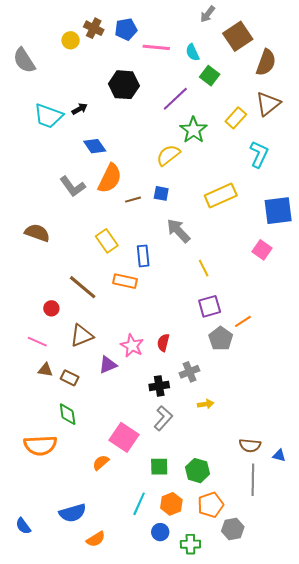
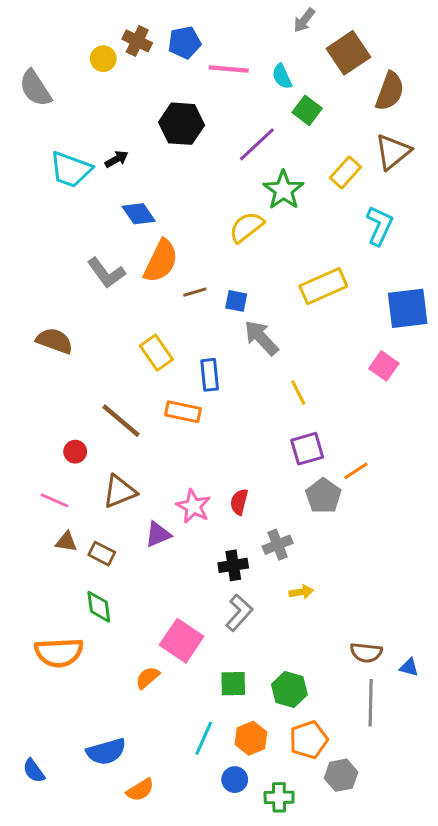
blue square: (161, 193) -> (236, 301), moved

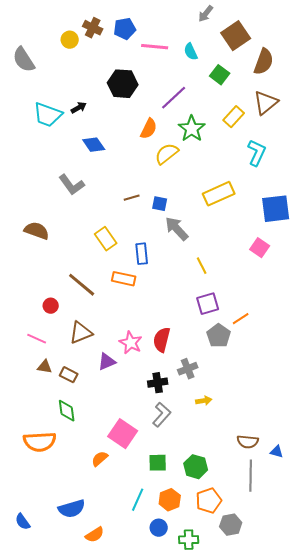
green square: (307, 110) -> (220, 75), moved
orange semicircle: (161, 261) -> (149, 129), moved, size x0.7
red semicircle: (239, 502) -> (162, 340), size x1.4

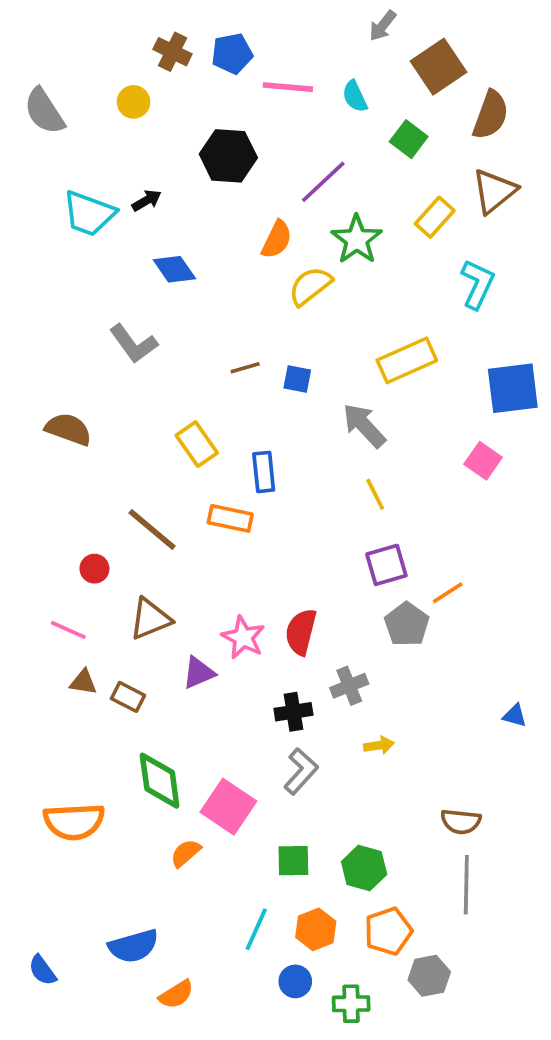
yellow circle: (70, 40) -> (134, 102), moved
gray arrow: (177, 229) -> (364, 425), moved
green diamond: (67, 411) -> (160, 781), moved, size x1.4
blue triangle: (277, 452) -> (515, 716), moved

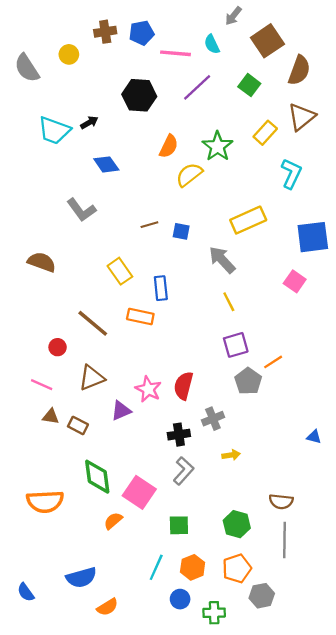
brown cross: (173, 52) -> (105, 32), turned -35
cyan semicircle: (355, 96) -> (212, 44), moved
yellow circle: (134, 102) -> (69, 54), moved
purple line: (323, 182) -> (197, 87), moved
green hexagon: (364, 868) -> (237, 524), moved

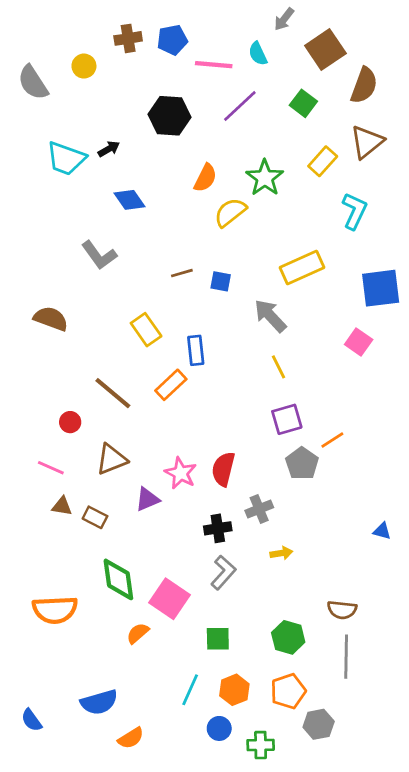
orange rectangle: (140, 317) -> (171, 385), turned -55

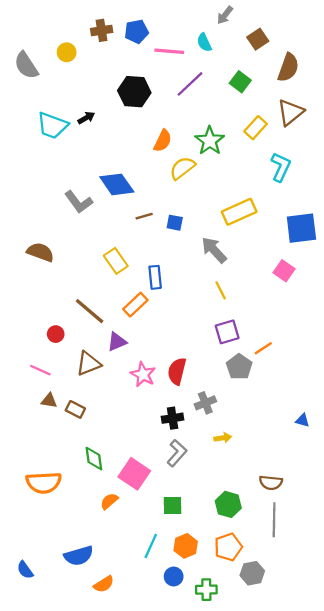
brown square: (325, 49) -> (258, 39), size x0.7
blue diamond: (129, 200) -> (117, 184), moved, size x1.4
purple triangle: (147, 499) -> (117, 342), moved
green diamond: (118, 579) -> (94, 459), size x0.7

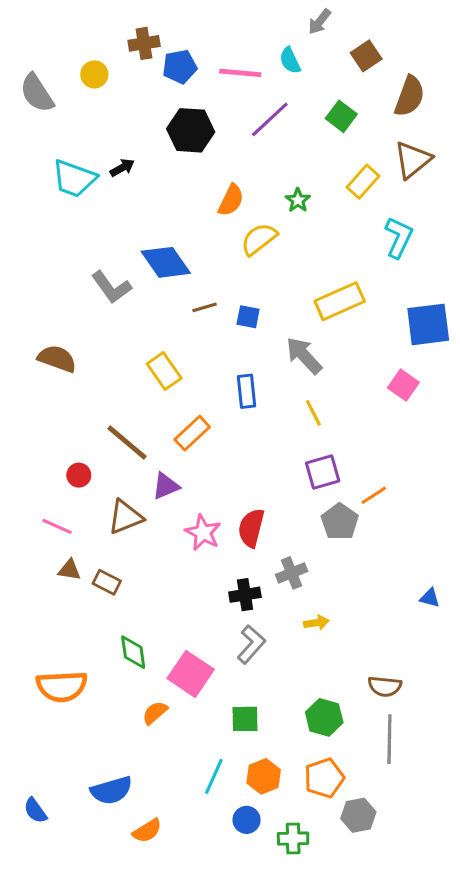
blue pentagon: (136, 32) -> (180, 67), moved
green star: (210, 141) -> (298, 200), size x0.6
blue rectangle: (155, 277) -> (247, 391), moved

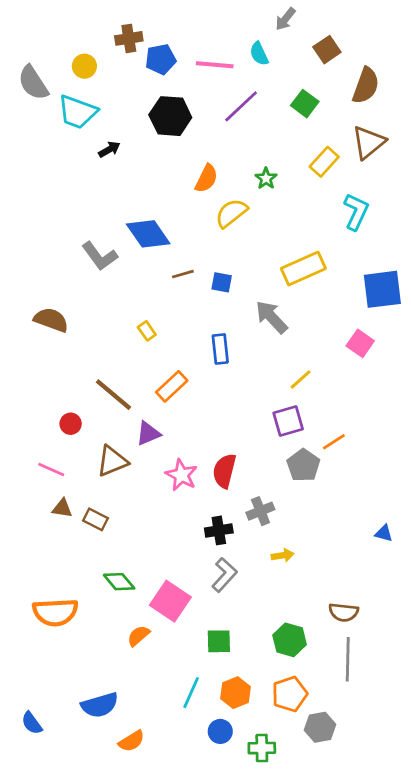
cyan trapezoid: (74, 178) -> (77, 112), moved
yellow rectangle: (164, 371) -> (147, 331), size x0.6
yellow line: (313, 413) -> (301, 379), moved, turned 75
green diamond: (133, 652) -> (119, 582), turned -32

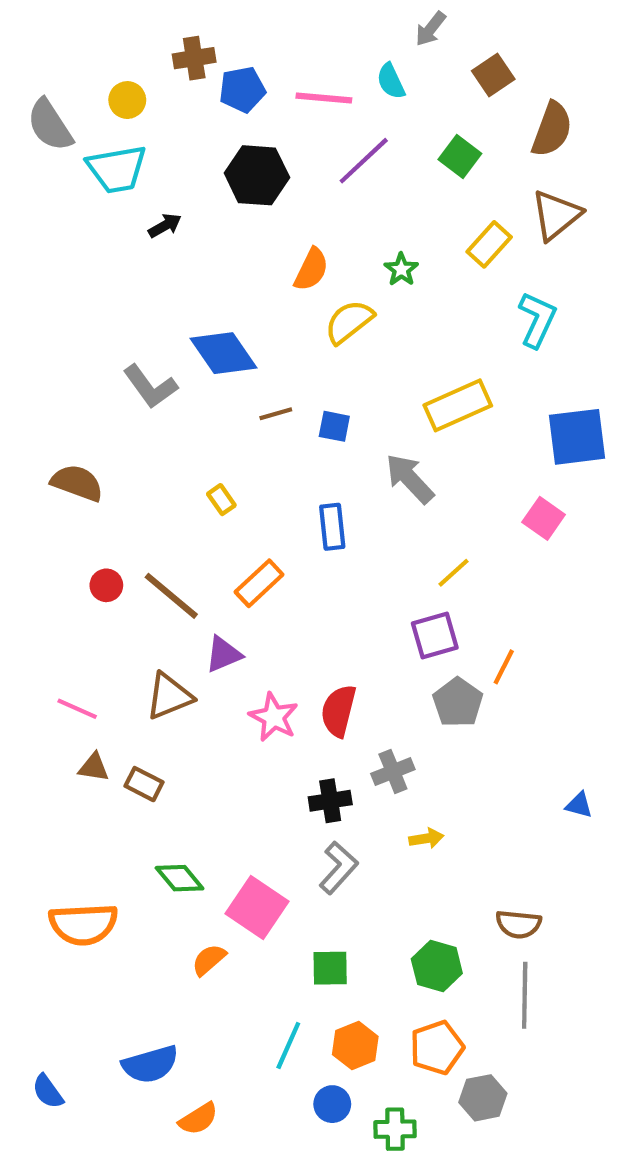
cyan trapezoid: (77, 112) -> (117, 169), turned -30
red circle: (71, 424) -> (106, 585), moved
orange line: (334, 442) -> (504, 667), turned -30

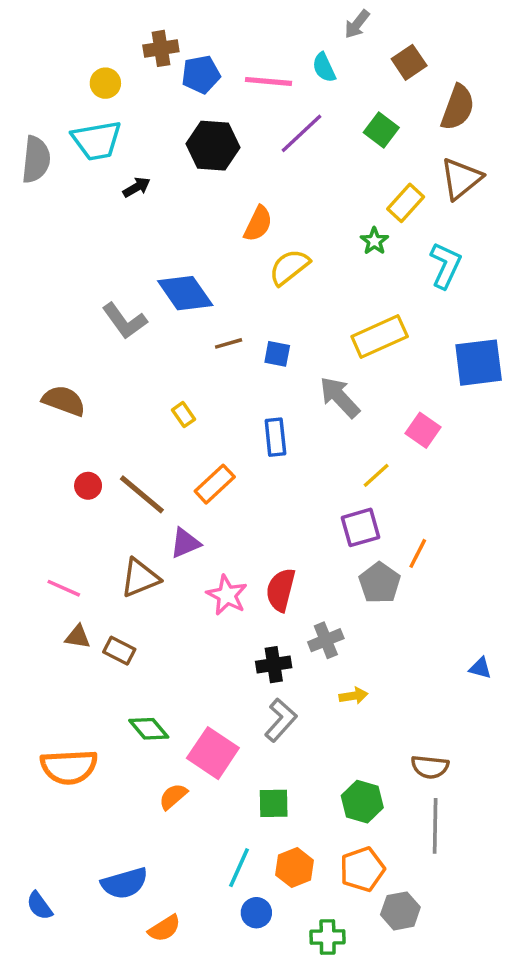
gray semicircle: (50, 125) -> (36, 159), moved, turned -141
green star: (401, 269) -> (374, 241), moved
pink square: (544, 518) -> (423, 430), moved
blue circle: (332, 1104) -> (256, 913), moved

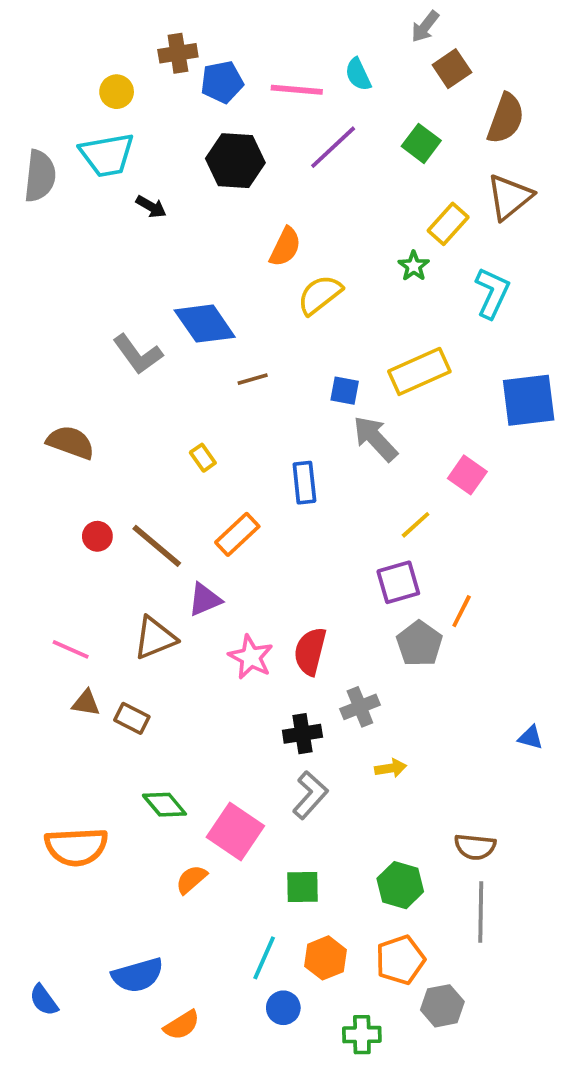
gray arrow: (357, 24) -> (425, 26), moved
black arrow: (137, 187) -> (151, 207), turned 60
blue square: (277, 354) -> (345, 391), moved

